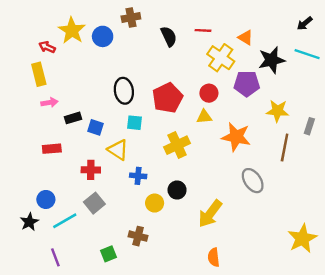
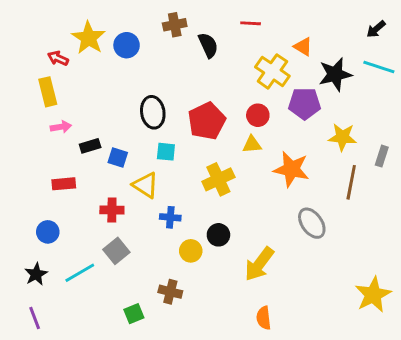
brown cross: (131, 17) -> (175, 25), moved
red line: (203, 30) -> (251, 23), moved
blue circle: (46, 199) -> (48, 232), moved
purple line: (55, 257) -> (35, 318), moved

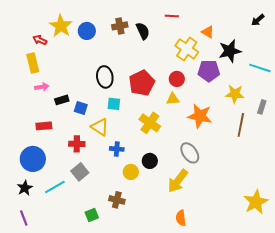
brown cross: (175, 25) -> (120, 26), moved
cyan line: (379, 67) -> (260, 68), moved
yellow cross: (218, 179) -> (150, 123), turned -30
gray ellipse: (312, 223) -> (190, 153), moved
blue circle: (48, 232) -> (33, 159), size x1.6

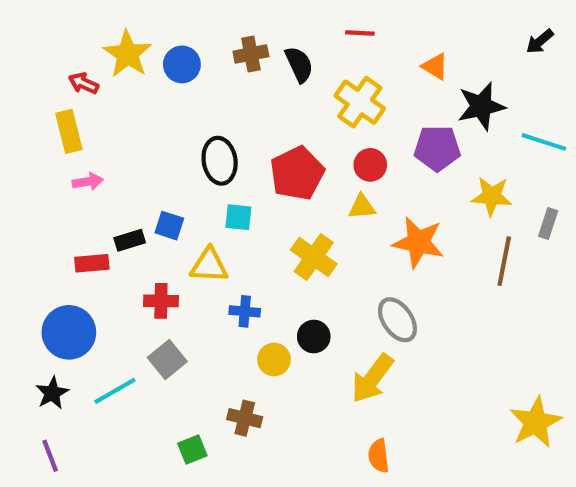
yellow cross: (187, 49) -> (360, 102), moved
black rectangle: (62, 100) -> (130, 240), moved
yellow triangle: (100, 127) -> (209, 265), turned -30

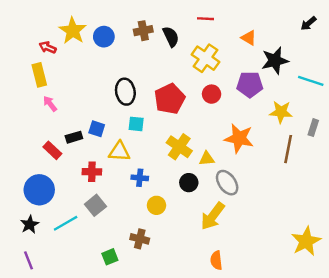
pink arrow: (88, 182) -> (50, 104), turned -119
yellow triangle: (362, 207) -> (207, 159), moved
red rectangle: (92, 263) -> (52, 150), turned 48
black circle: (314, 336) -> (189, 183), moved

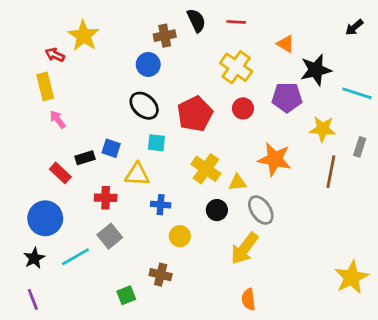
blue circle: (104, 37) -> (148, 64), moved
black semicircle: (171, 37) -> (196, 21), moved
black ellipse: (125, 92) -> (144, 106), turned -40

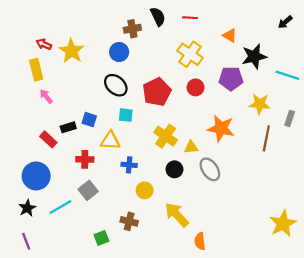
yellow star: (84, 36) -> (72, 51), moved
yellow arrow: (244, 249) -> (177, 215), moved, turned 100

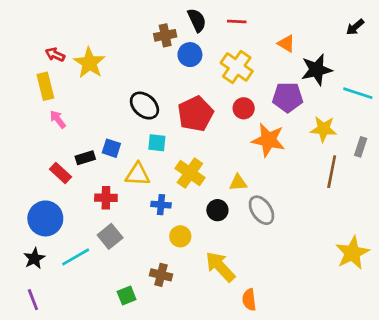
blue circle: (119, 52) -> (190, 55), moved
orange star: (221, 128) -> (268, 140), moved
yellow cross: (166, 136) -> (190, 173), moved
yellow star: (283, 224) -> (352, 253), moved

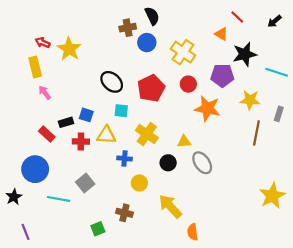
red line: (237, 22) -> (237, 17), moved, turned 40
red cross: (106, 198) -> (81, 141), moved
cyan line: (76, 257) -> (59, 199), turned 40
black star: (34, 258) -> (14, 197), moved

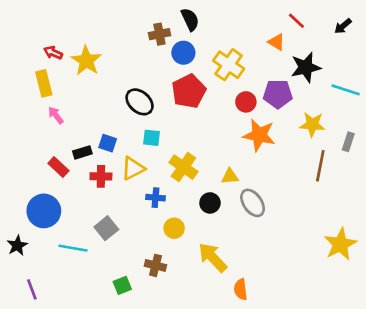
red circle: (188, 84) -> (246, 102), moved
red pentagon: (151, 88) -> (189, 91), moved
yellow triangle: (106, 135) -> (133, 168), turned -30

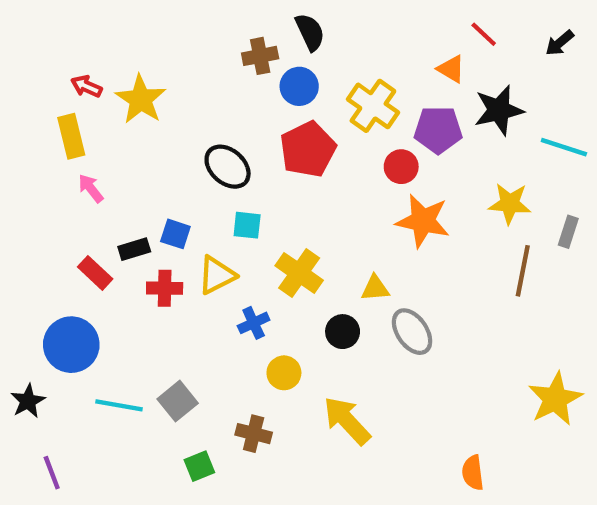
purple pentagon: (278, 94) -> (438, 130), moved
blue cross: (155, 198) -> (254, 323), turned -30
gray square: (106, 228) -> (178, 401), moved
orange semicircle: (241, 289) -> (473, 473), moved

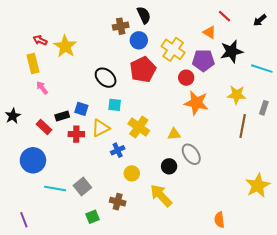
black circle: (343, 332) -> (169, 166), moved
black star: (28, 401) -> (13, 116), moved

